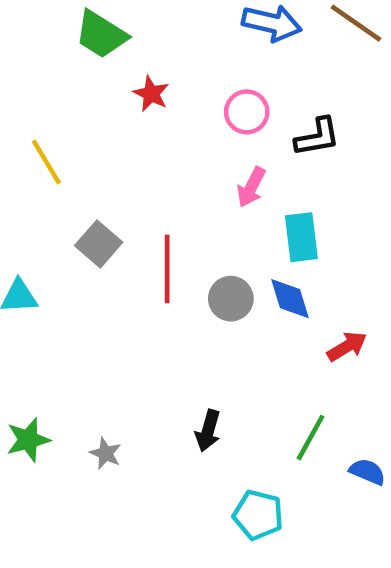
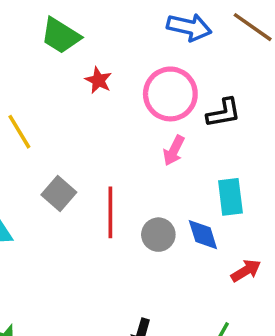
pink circle: (247, 112) -> (170, 94), size x1.6
cyan rectangle: (301, 237) -> (230, 197), moved

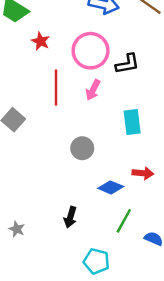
red line: (110, 212) -> (56, 88), moved
blue diamond: (203, 235) -> (111, 187), moved, turned -50
red arrow: (246, 271) -> (143, 173), turned 36

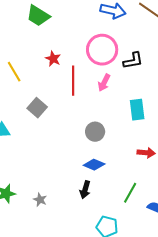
red star: (41, 41) -> (53, 59), moved
blue diamond: (111, 187) -> (94, 165), moved

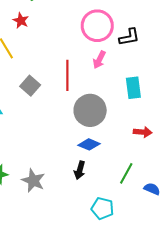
red star: (53, 59) -> (21, 21), moved
red line: (73, 81) -> (67, 75), moved
gray circle: (95, 132) -> (90, 110), size x1.6
gray star: (40, 200) -> (33, 181), size x1.6

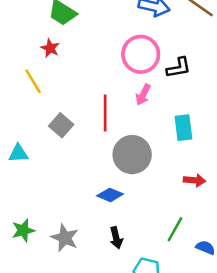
blue diamond: (89, 144) -> (110, 195), moved
black arrow: (80, 170) -> (116, 238), moved, turned -30

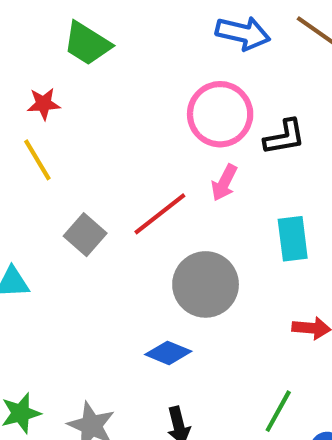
red star: (50, 48) -> (44, 104), moved, turned -30
red line: (105, 113) -> (160, 214), turned 52

